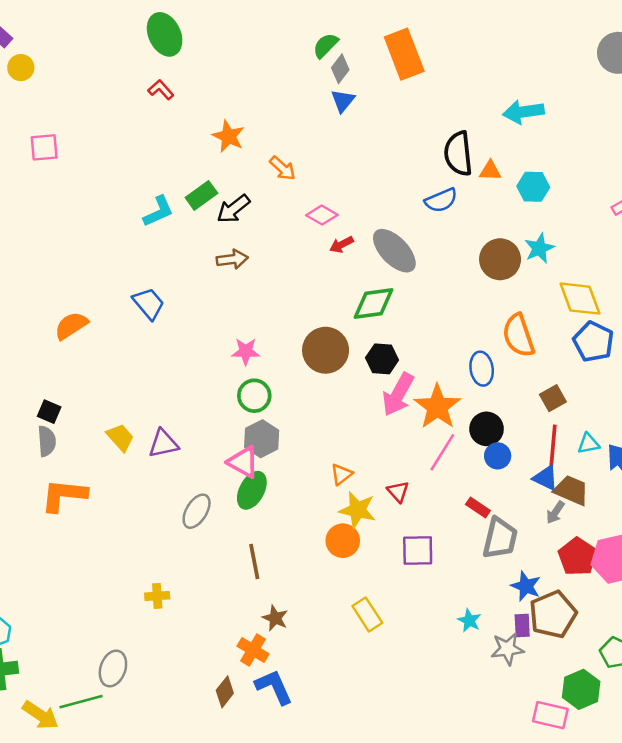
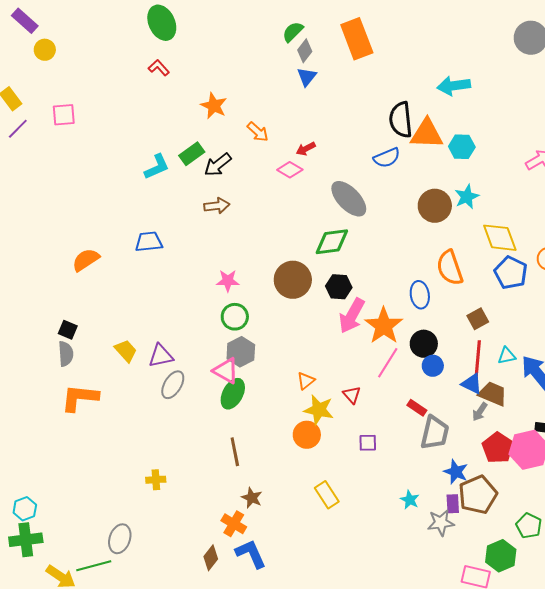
orange triangle: (490, 171) -> (427, 134), size x1.8
red arrow: (342, 245) -> (306, 149), moved
blue trapezoid: (149, 304) -> (149, 242), turned -56
gray ellipse: (197, 511) -> (173, 385), moved
purple square: (418, 550) -> (368, 443), size x0.7

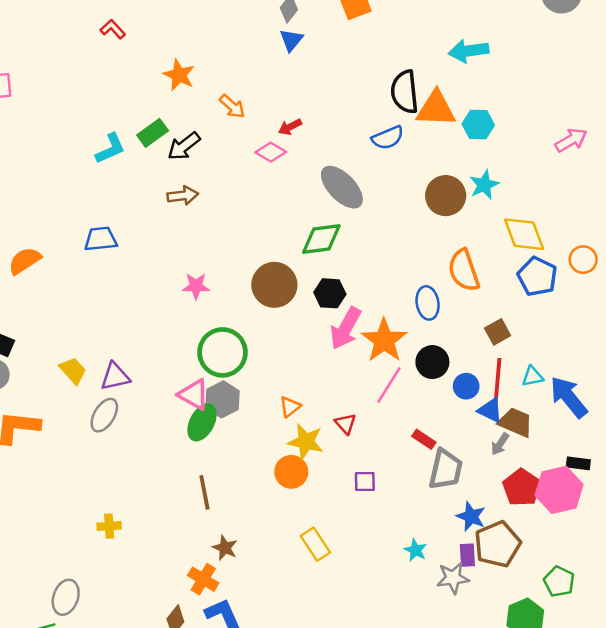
green circle: (235, 317) -> (222, 352), moved, size x1.5
gray hexagon: (241, 352) -> (222, 399), moved
blue circle: (433, 366) -> (466, 386), moved
gray ellipse: (173, 385) -> (104, 415), moved

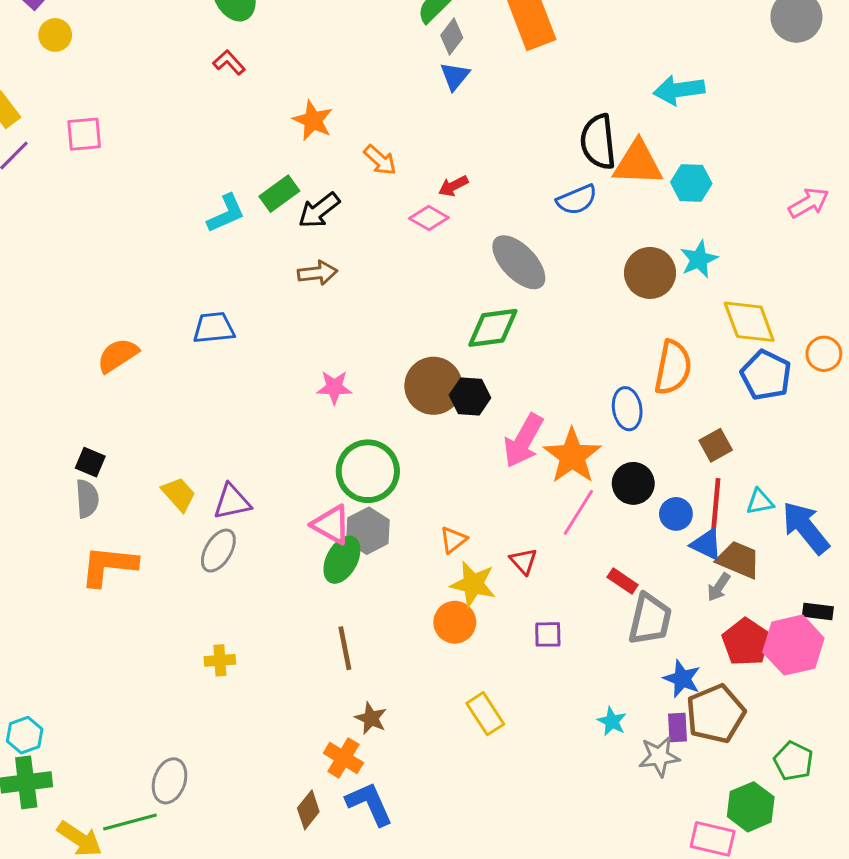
orange semicircle: (464, 270) -> (673, 367), turned -150
black hexagon: (330, 293) -> (470, 396), moved
yellow cross: (109, 526) -> (220, 660), moved

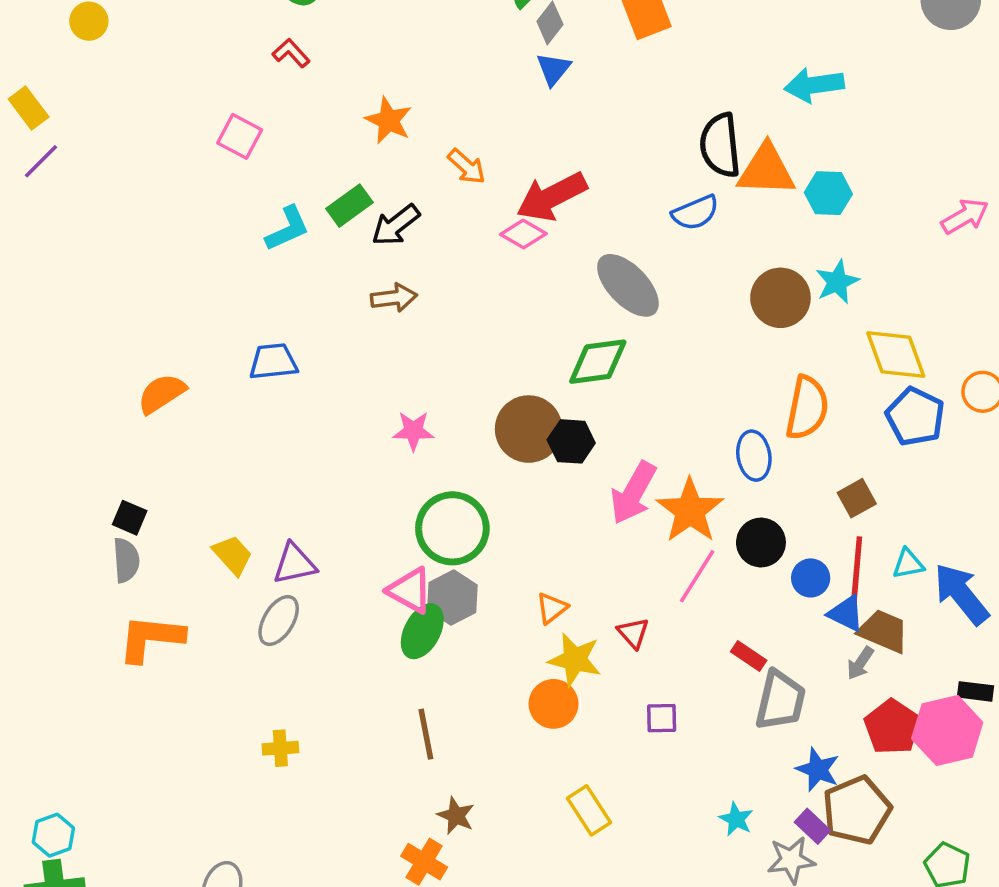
pink square: (84, 134) -> (240, 136), moved, turned 33
red arrow: (453, 186) -> (552, 197), size x2.0
purple rectangle: (677, 727) -> (812, 826), turned -44

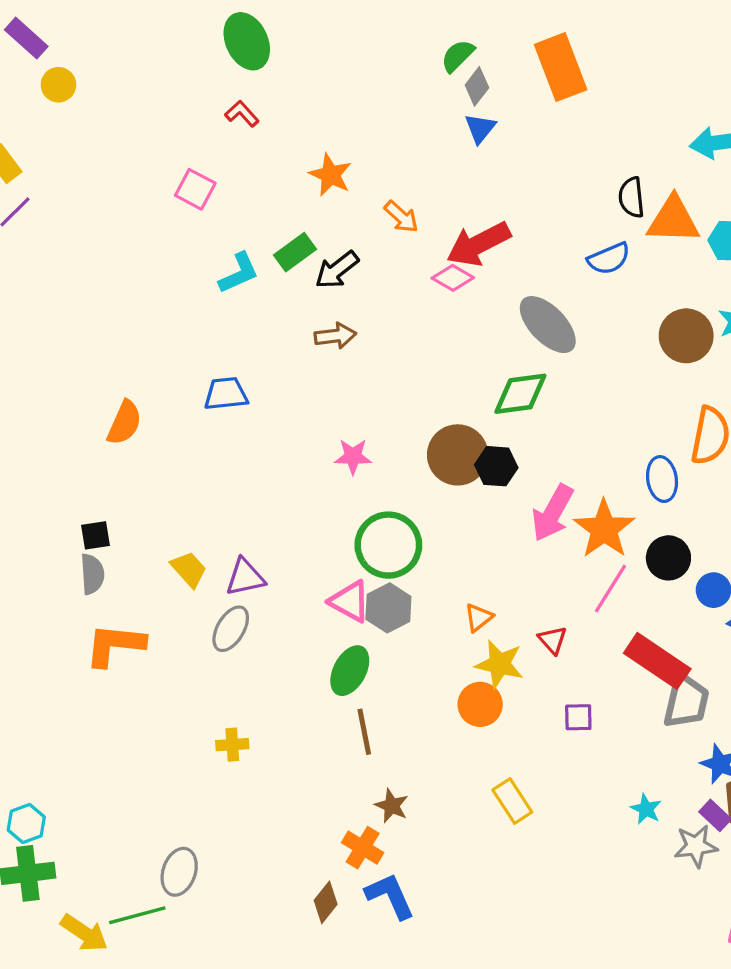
black semicircle: (720, 145) -> (631, 197), size x0.7
orange semicircle: (162, 394) -> (124, 423), turned 147
black square: (130, 518) -> (95, 535), turned -32
green ellipse: (422, 631) -> (350, 671), moved
red rectangle: (749, 656) -> (657, 661), size x2.0

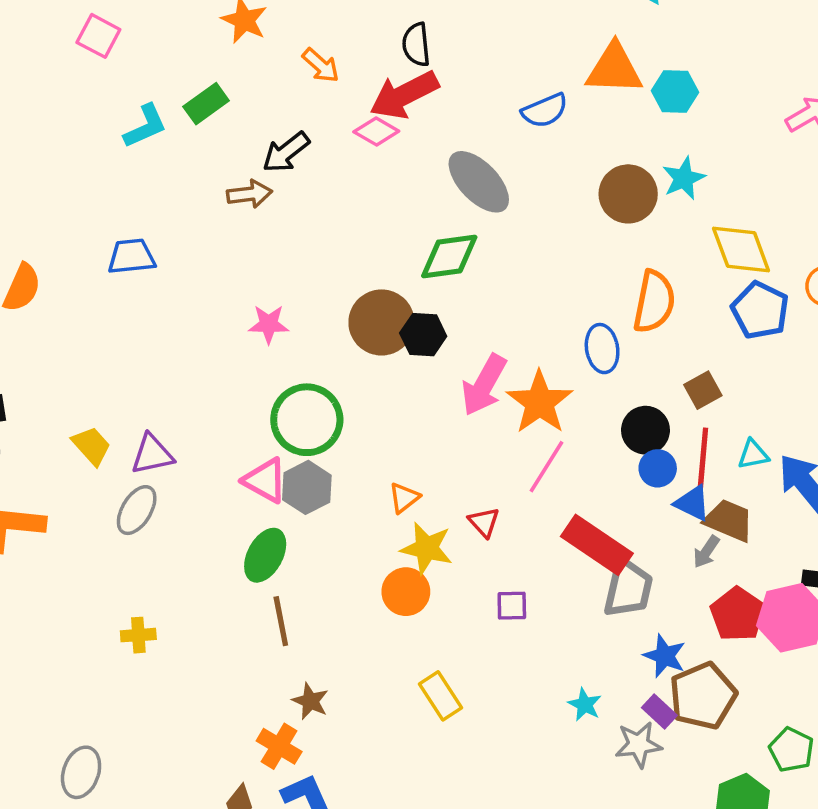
black semicircle: (631, 197) -> (416, 45), moved
black arrow: (337, 270) -> (286, 152), moved
black circle: (668, 558) -> (646, 430), moved

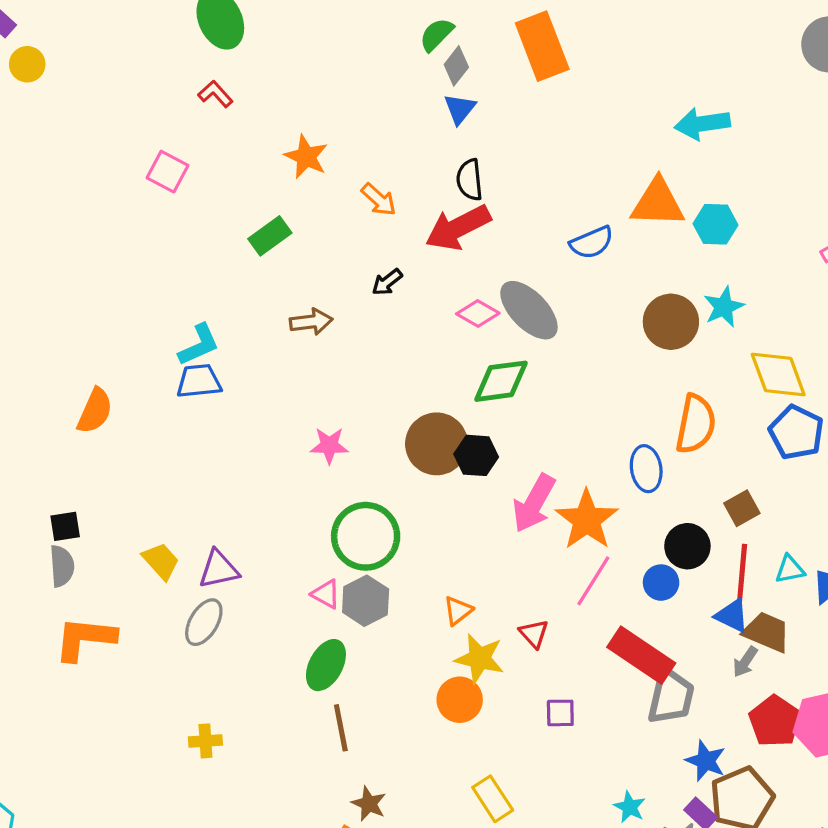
cyan L-shape: (145, 126) -> (199, 345), moved
pink diamond: (376, 131) -> (478, 313), moved
black arrow: (286, 152) -> (387, 282), moved, size x0.7
blue circle: (658, 468) -> (661, 583), moved
pink triangle: (265, 481) -> (326, 594), size x0.7

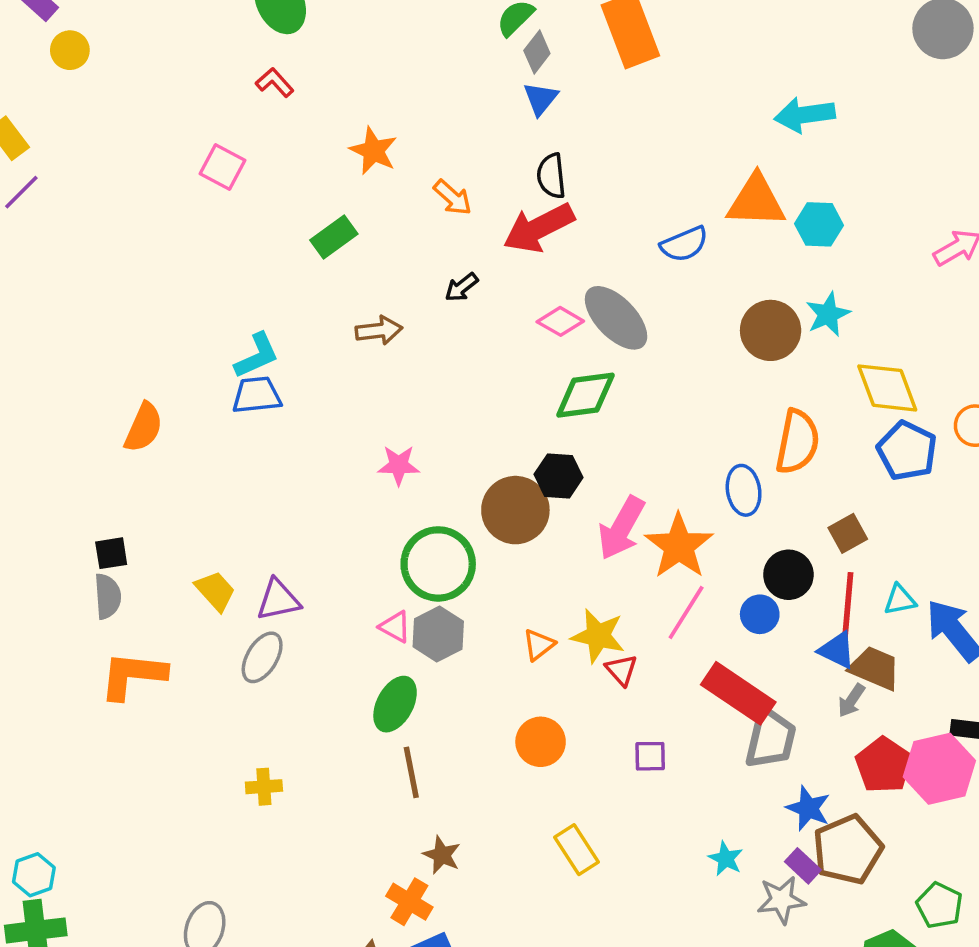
brown circle: (437, 444) -> (515, 510), moved
yellow star: (479, 658) -> (598, 636), moved

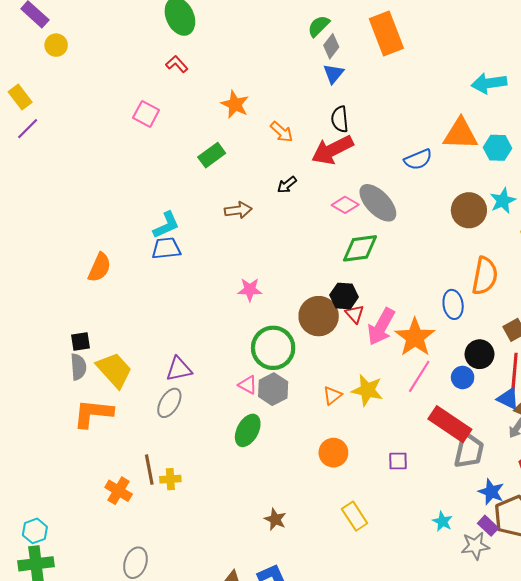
yellow trapezoid: (215, 591) -> (114, 370), moved, size x1.5
red triangle: (621, 670) -> (355, 314), moved
brown line: (411, 772) -> (149, 470), moved
orange cross: (409, 902) -> (119, 491), moved

